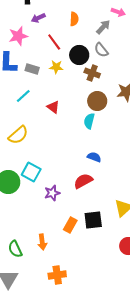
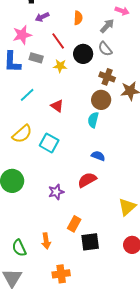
gray rectangle: (32, 69) -> (36, 58), moved
brown cross: (92, 73) -> (107, 77), moved
cyan square: (31, 172) -> (49, 143), moved
black square: (93, 220) -> (90, 242), moved

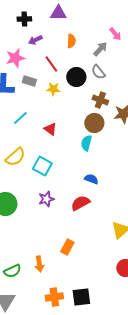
pink arrow: (122, 11) -> (115, 34), turned 32
purple star: (56, 192) -> (46, 199), moved
black square: (90, 242) -> (81, 297), moved
green semicircle: (19, 248) -> (12, 271), turned -90

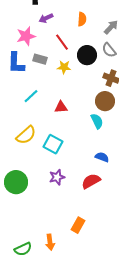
red triangle: (50, 129) -> (61, 107), turned -40
cyan semicircle: (86, 143) -> (97, 121), turned 140

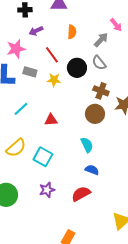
cyan semicircle: (97, 121) -> (87, 145), moved

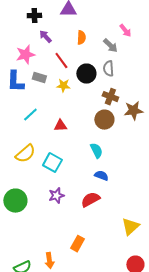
purple arrow: (36, 31) -> (45, 37), turned 72
gray arrow: (101, 40) -> (110, 46), turned 91
gray semicircle: (99, 63) -> (108, 69), turned 35

